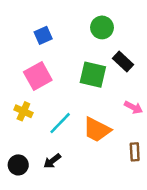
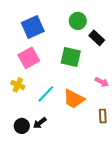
blue square: (43, 35) -> (33, 27), size x1.6
black rectangle: (123, 62) -> (97, 38), moved
black circle: (18, 165) -> (22, 126), moved

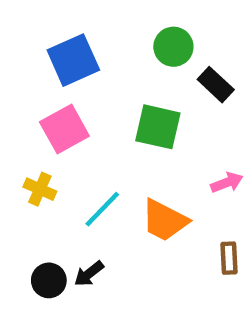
pink arrow: (102, 82) -> (227, 182), turned -48

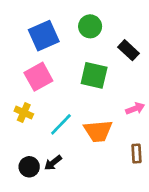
green circle: (173, 47) -> (90, 26), moved
orange trapezoid: (165, 220) -> (98, 131), turned -32

